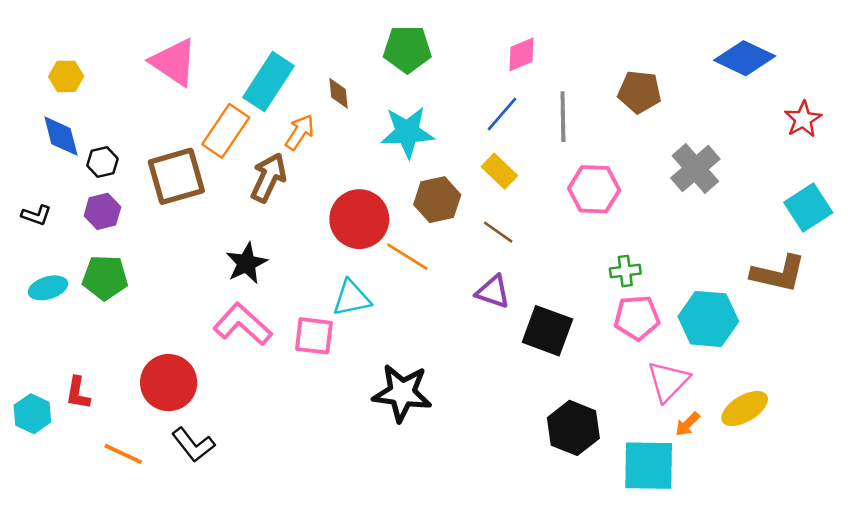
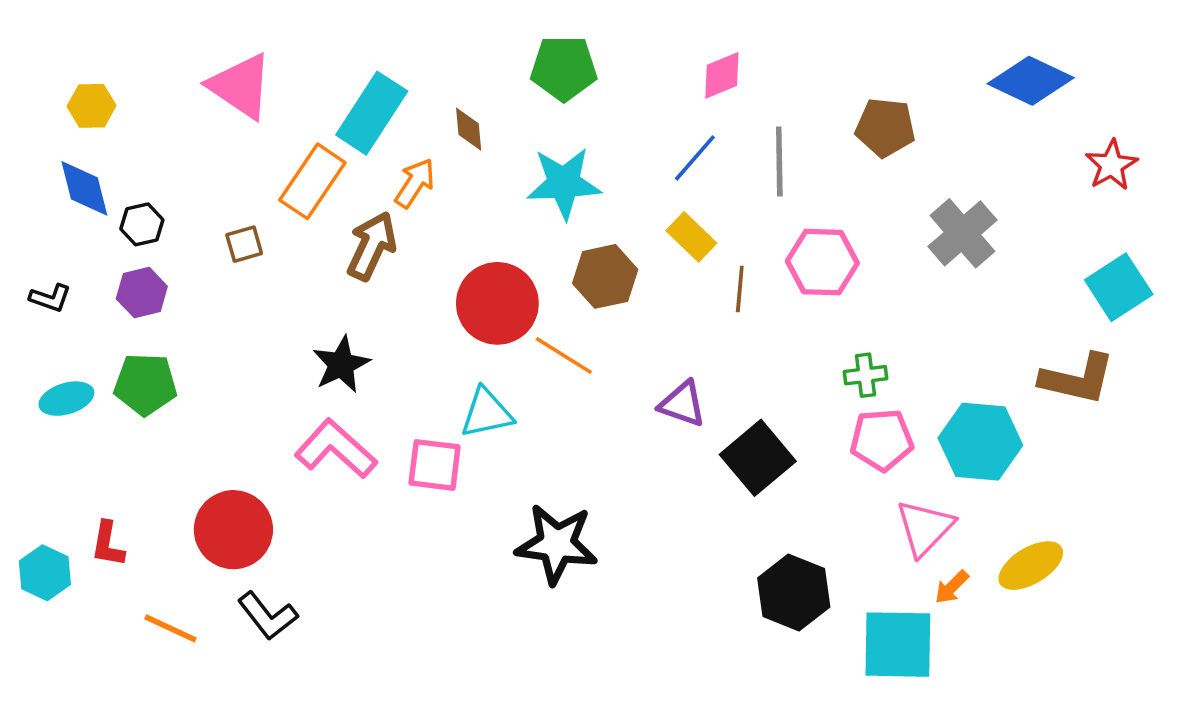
brown square: (176, 176) -> (244, 244), size x0.5
brown line: (498, 232) -> (740, 289), moved, turned 60
black square: (547, 331) -> (758, 458), turned 30

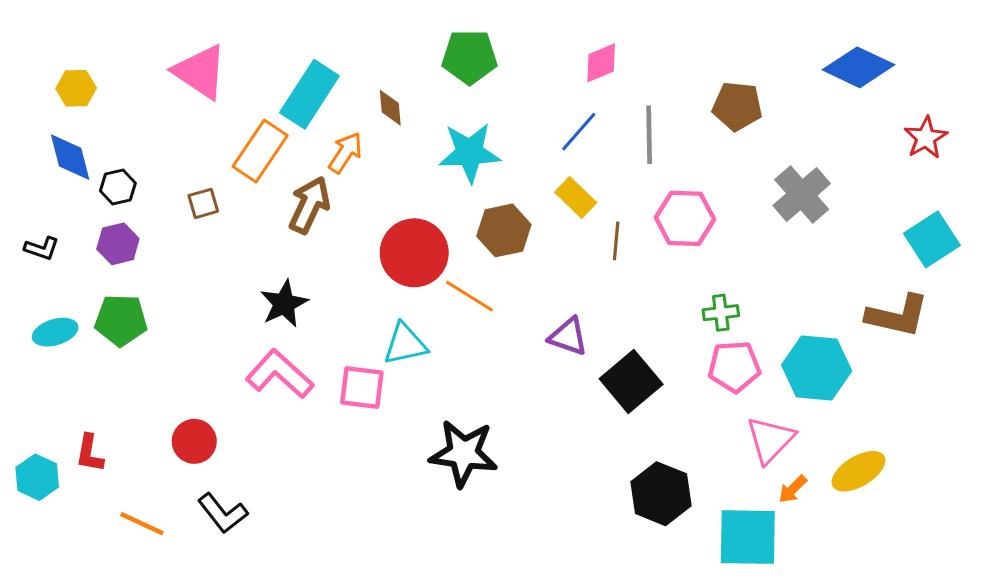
red circle: (233, 530) -> (194, 441), size x0.7

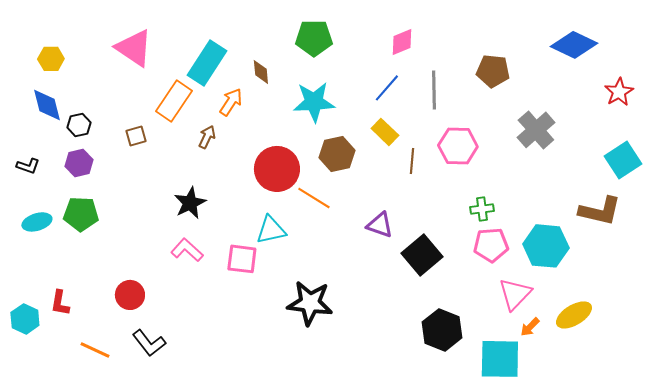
brown arrow: (309, 205) -> (207, 137), size x0.6
pink L-shape: (280, 374) -> (187, 250), size x0.7

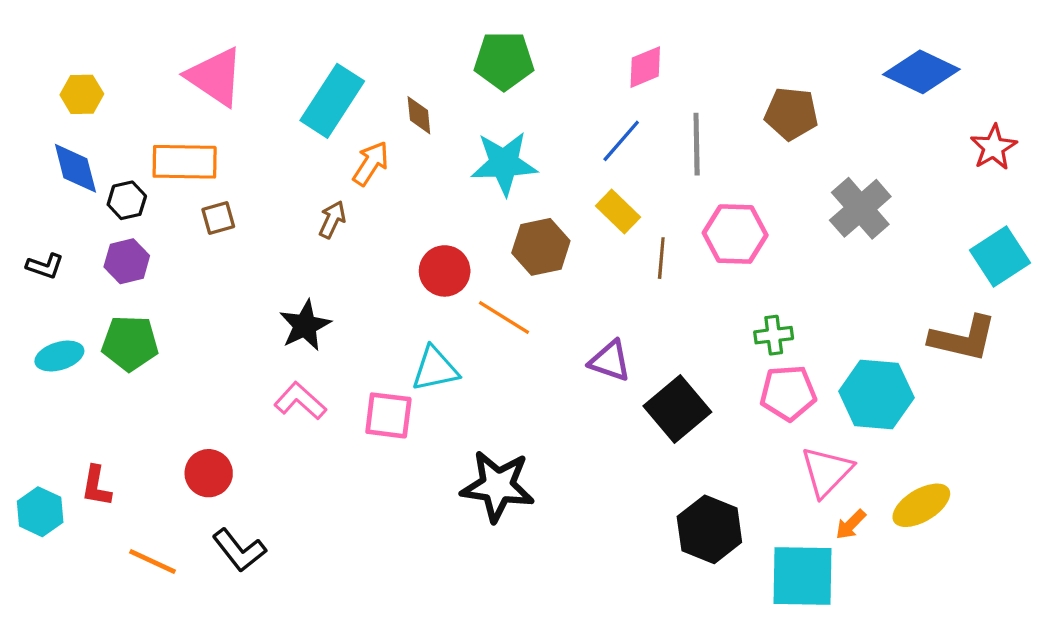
orange rectangle: (174, 101) -> (185, 162), moved, turned 57
red circle: (277, 169) -> (445, 271), size x0.7

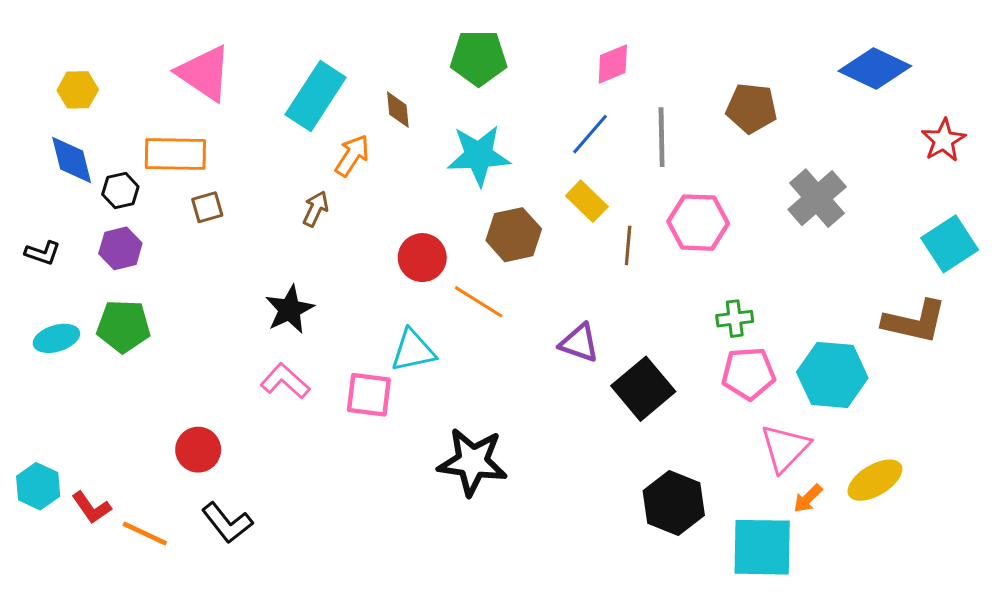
red L-shape: (96, 486) -> (91, 508), moved, turned -45

